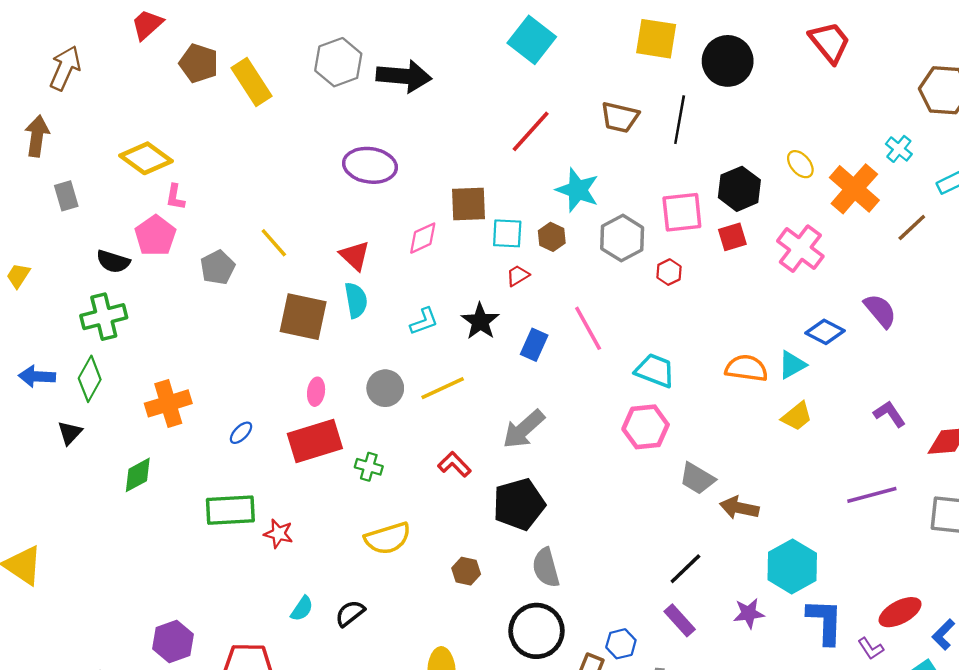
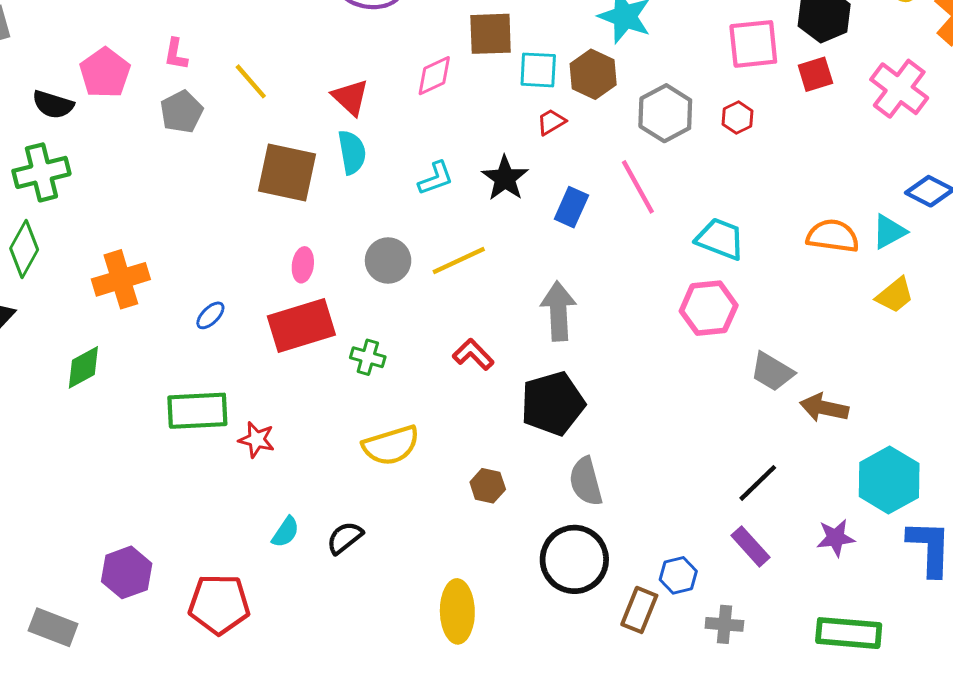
pink L-shape: (175, 197) -> (176, 54), moved
brown hexagon: (552, 237) -> (593, 74), size x1.4
gray hexagon: (622, 238) -> (665, 113), moved
gray arrow: (524, 429) -> (558, 311), turned 129

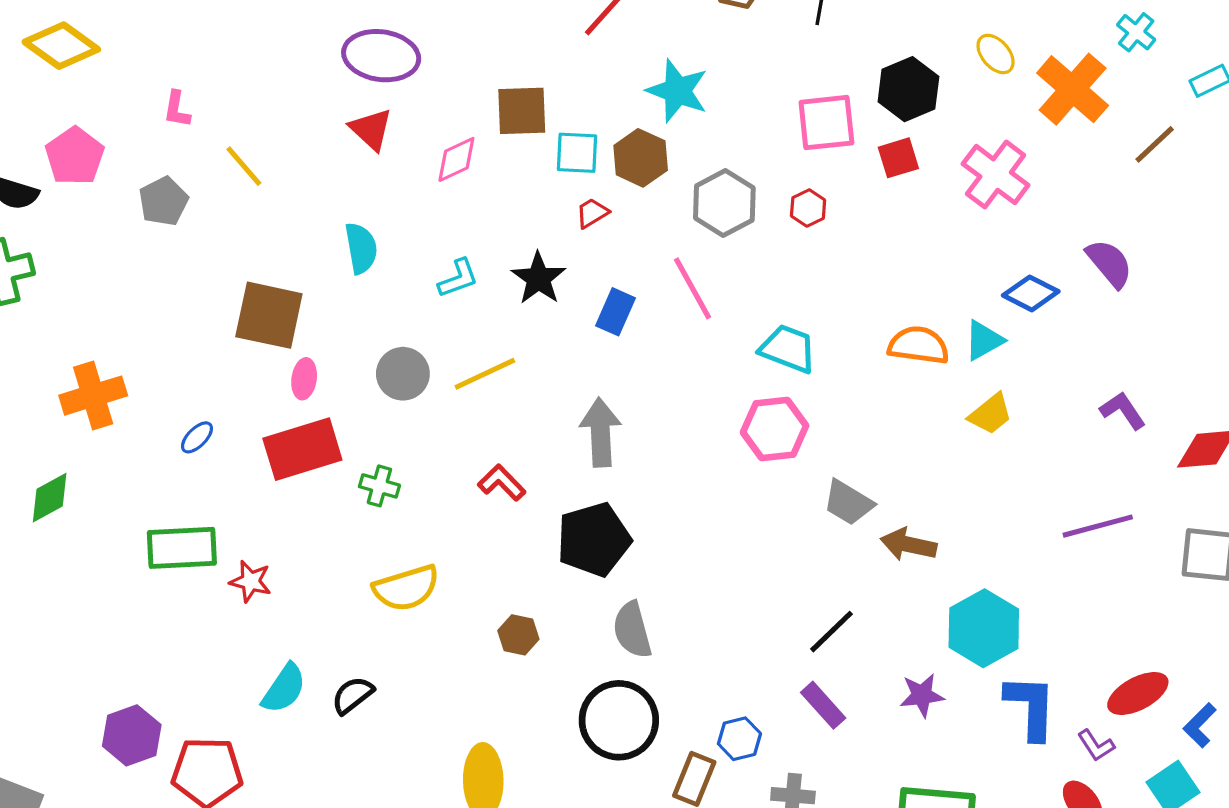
pink L-shape: (176, 54) -> (177, 109), moved
red triangle: (350, 97) -> (371, 129), moved
brown square: (287, 172) -> (269, 315), moved
cyan semicircle: (286, 532) -> (284, 688), size x1.4
purple hexagon: (127, 572) -> (132, 735), moved

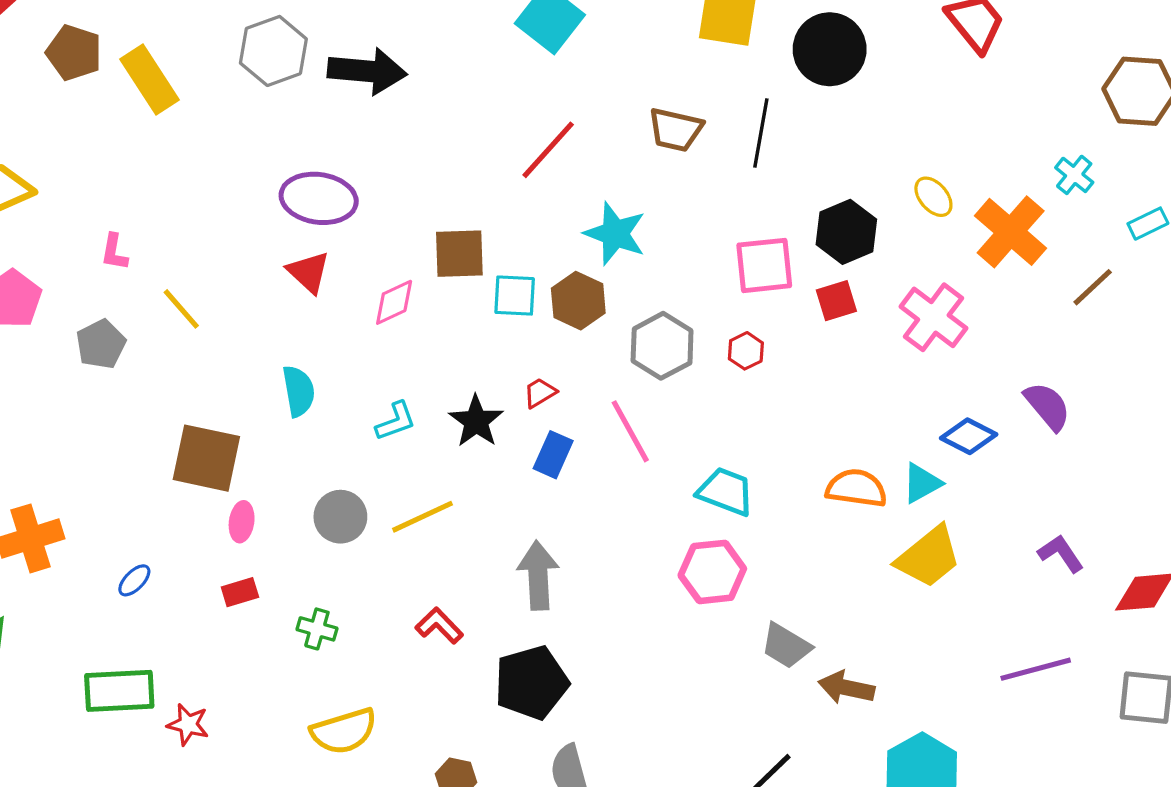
red trapezoid: (592, 213) -> (540, 393), moved
yellow trapezoid: (991, 414) -> (928, 557), size x1.5
red rectangle: (302, 449) -> (240, 592), size x0.5

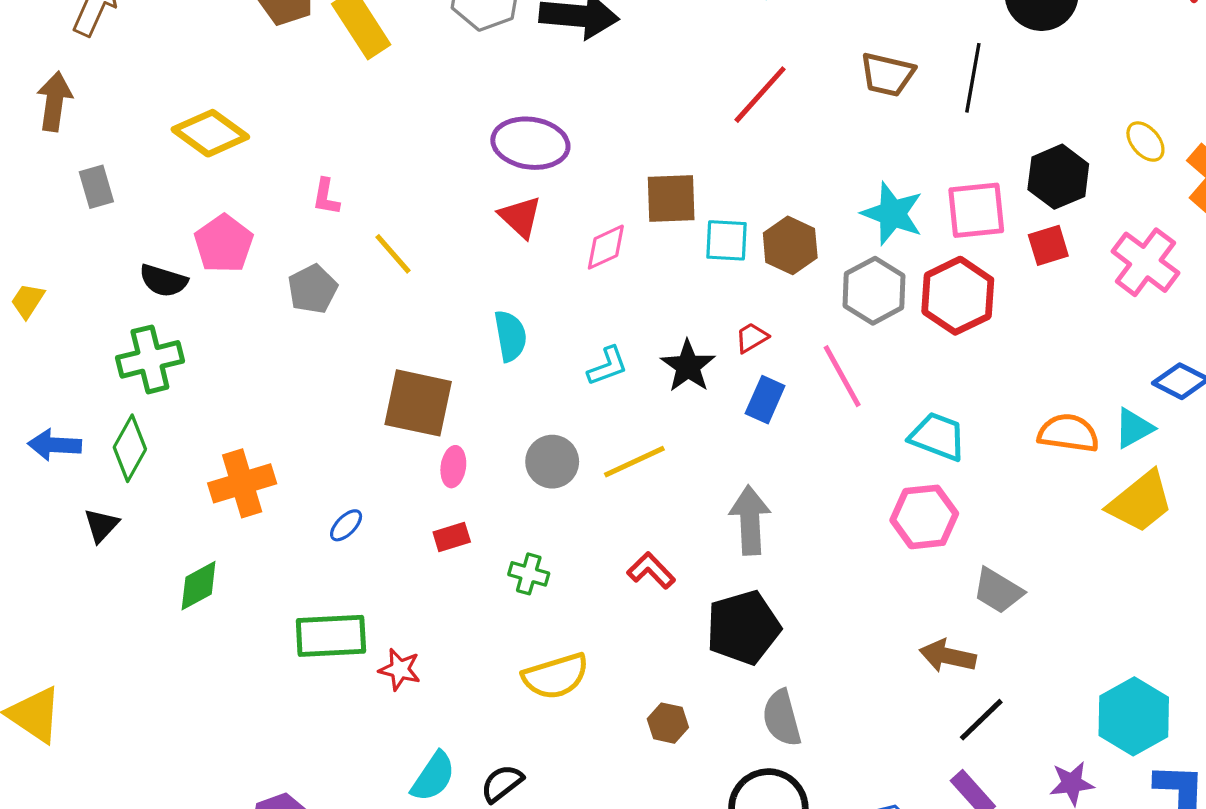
cyan star: (615, 234) -> (892, 214), moved
red hexagon: (746, 351) -> (958, 296), size x2.0
brown arrow: (846, 688) -> (948, 656), moved

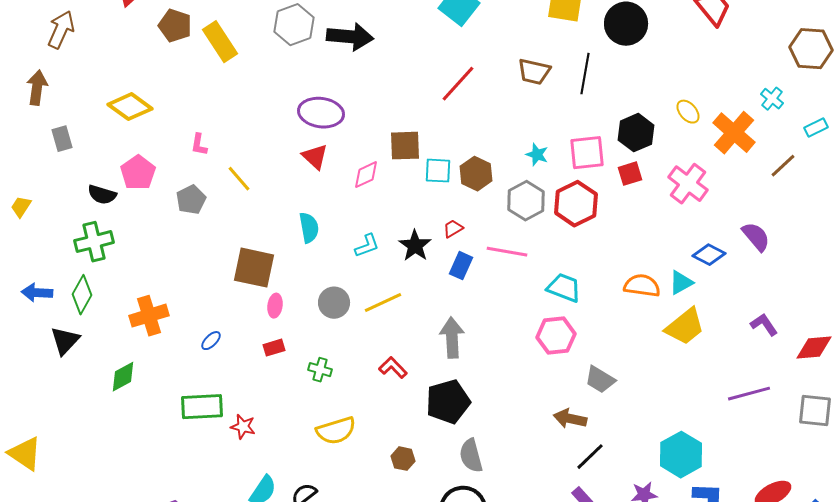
cyan star: (892, 214) -> (537, 155), size x0.6
pink line: (842, 376) -> (507, 252), turned -51
black triangle: (101, 525) -> (65, 341), size x1.4

